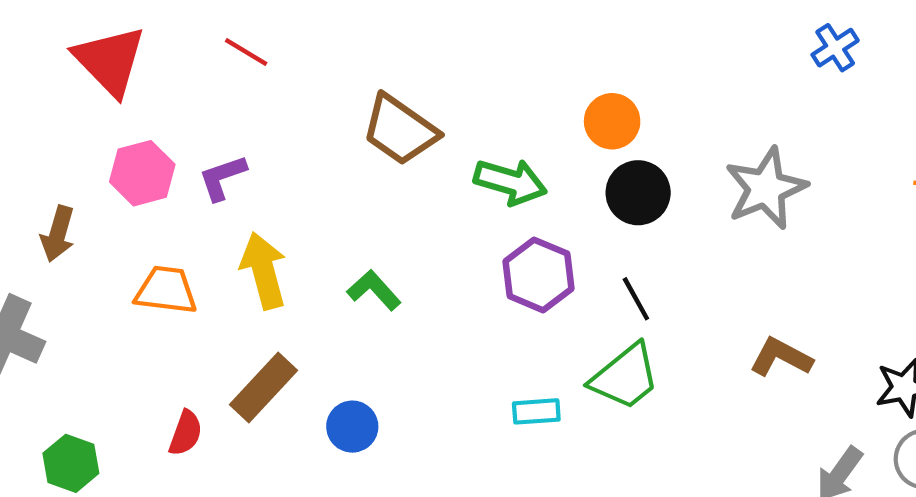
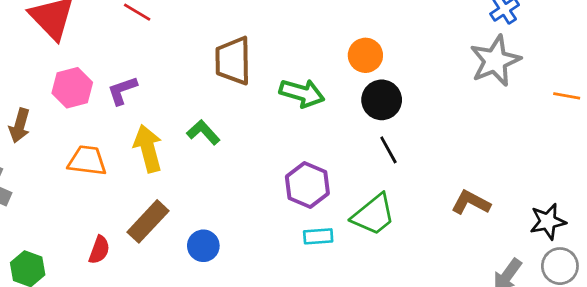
brown trapezoid: (400, 130) -> (233, 61), turned 54
gray star: (766, 188) -> (495, 61), moved
purple hexagon: (538, 275) -> (307, 185), moved
green L-shape: (374, 290) -> (203, 132), moved
black line: (636, 299) -> (388, 150), moved

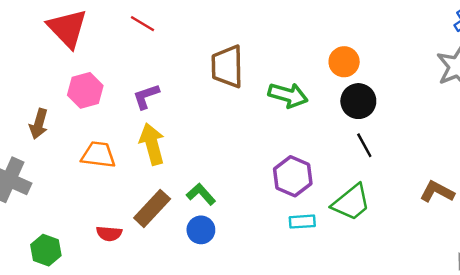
purple L-shape: (122, 90) -> (146, 96), moved
green L-shape: (203, 132) -> (201, 194), moved
red semicircle: (99, 250) -> (109, 233), turned 75

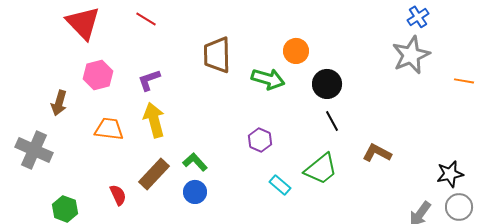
orange circle: (344, 62) -> (296, 51), moved
purple hexagon: (293, 176) -> (260, 140), moved, size x0.7
brown L-shape: (437, 192) -> (377, 153), moved
cyan rectangle: (302, 222) -> (280, 185), turned 45
red semicircle: (109, 233) -> (118, 195), turned -120

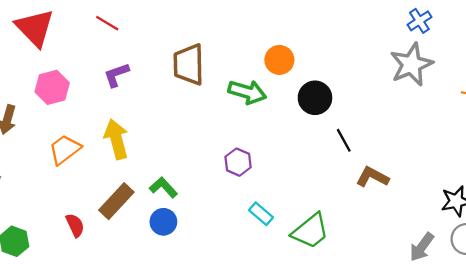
purple L-shape: (149, 80) -> (116, 75), moved
black line: (332, 121) -> (344, 140), moved
orange trapezoid: (109, 129) -> (65, 149), turned -44
green trapezoid: (321, 169) -> (310, 231), moved

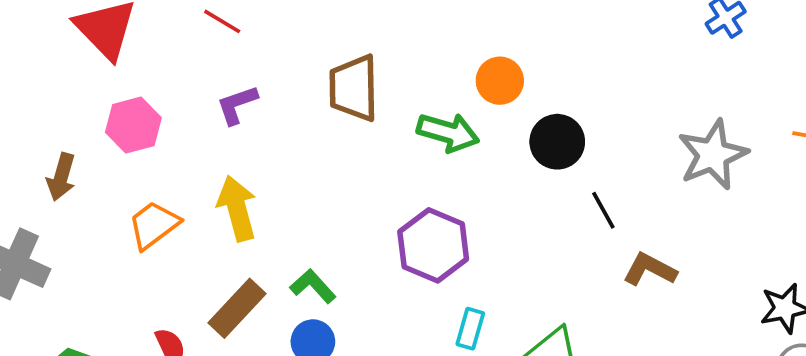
gray star: (411, 65) -> (713, 155), moved
purple hexagon: (238, 162) -> (433, 245), size x1.6
cyan rectangle: (261, 214) -> (470, 329), turned 65

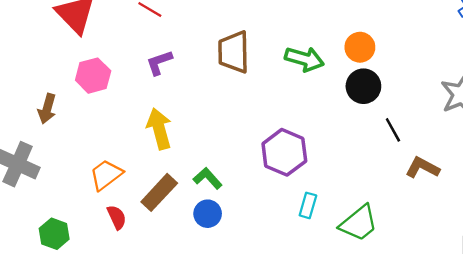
orange circle: (500, 81) -> (360, 47), moved
green arrow: (448, 132) -> (304, 59), moved
orange trapezoid: (154, 225) -> (106, 175), moved

